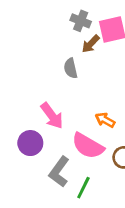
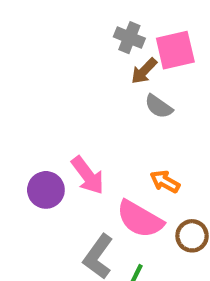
gray semicircle: (71, 68) -> (159, 106), moved, turned -42
purple circle: (30, 143) -> (46, 190), moved

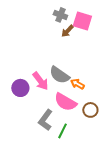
pink square: (175, 50) -> (82, 21), turned 30
gray semicircle: (159, 106) -> (59, 75), moved, size x1.5

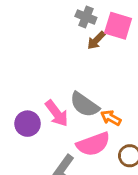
pink semicircle: (65, 102) -> (93, 144), turned -50

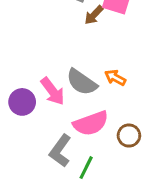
orange arrow: (111, 118) -> (115, 78), moved

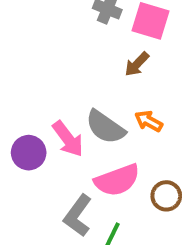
brown arrow: (94, 15) -> (137, 64), moved

